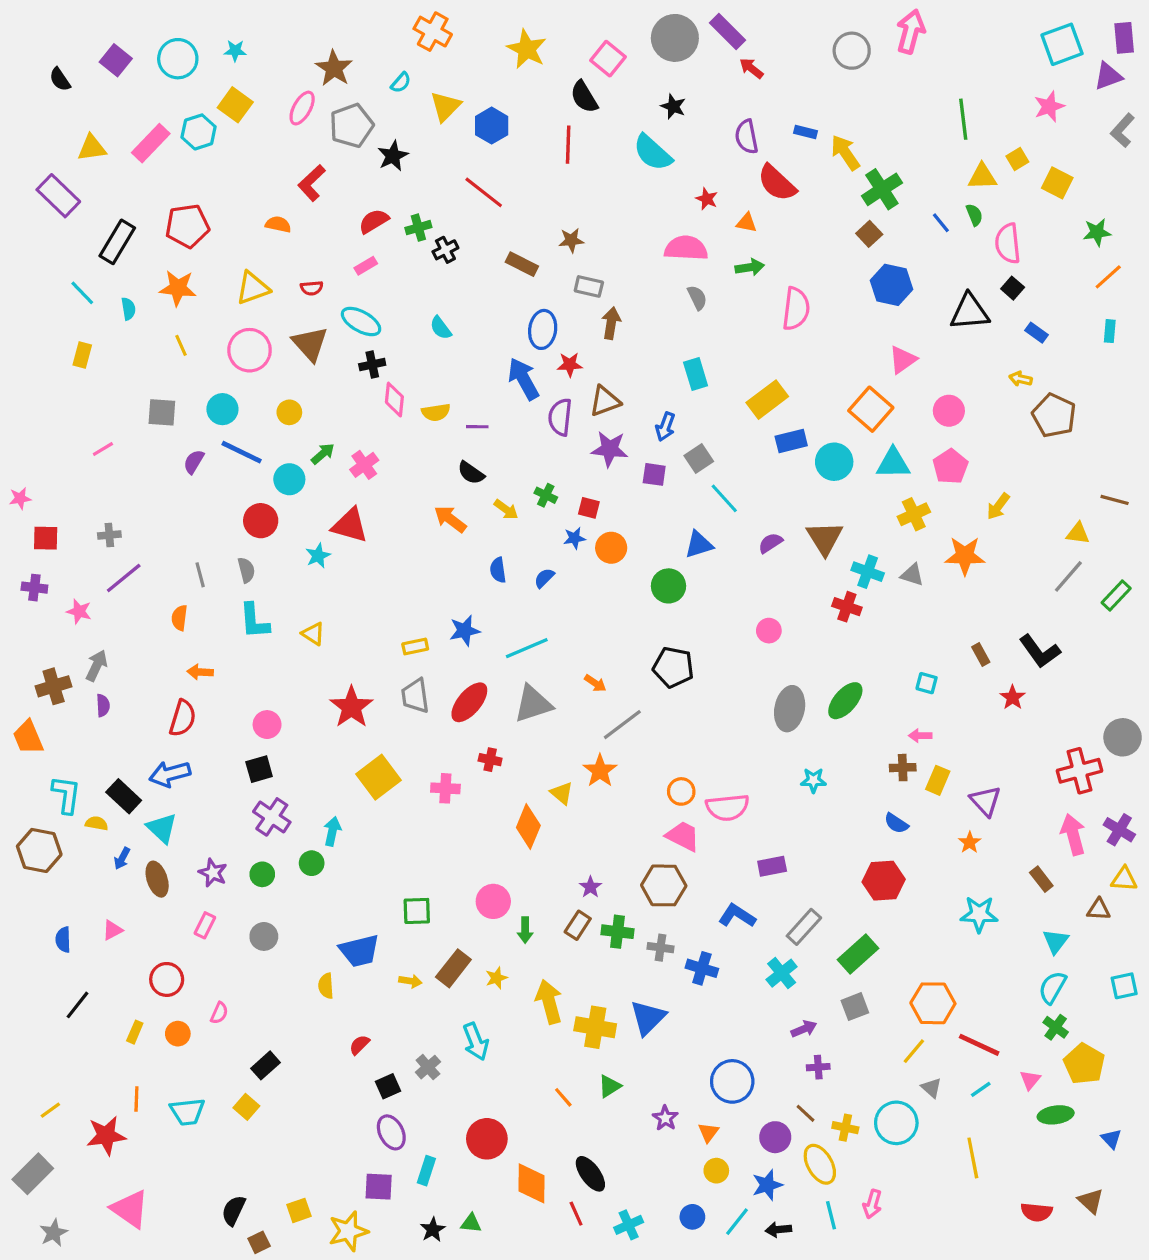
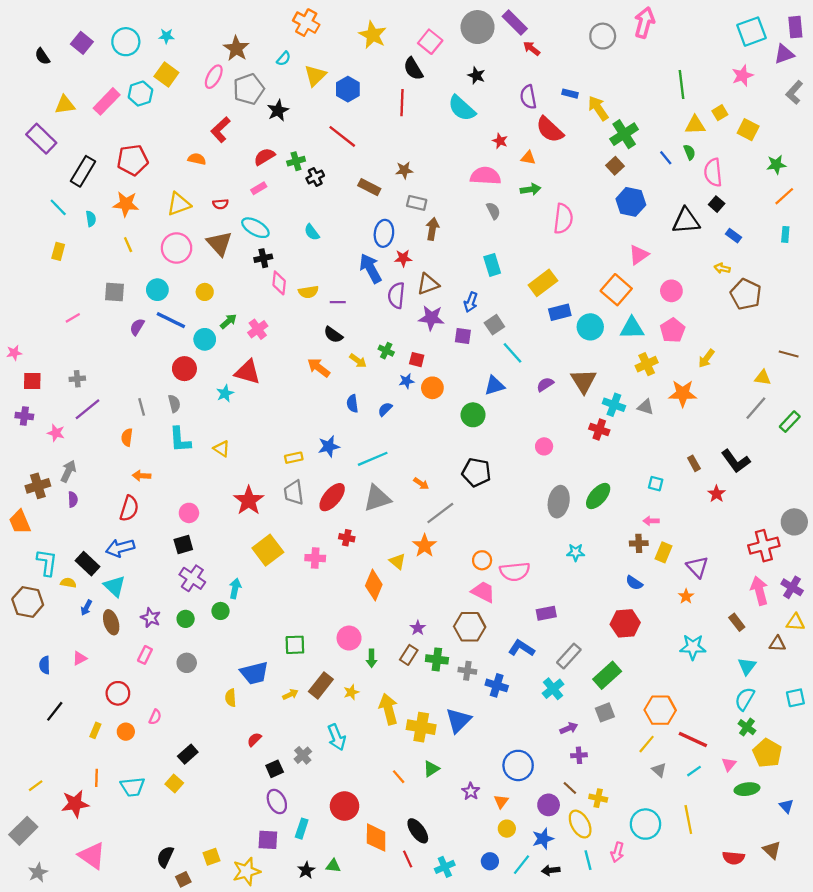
yellow arrow: (410, 981) -> (290, 694), turned -35
cyan circle: (896, 1123) -> (645, 824), moved

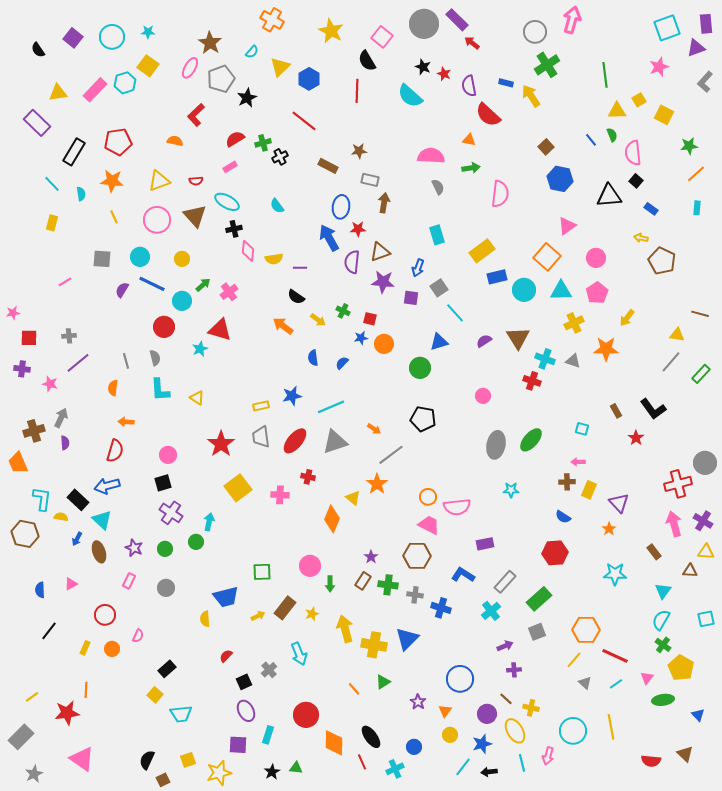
green cross: (624, 134) -> (547, 65), moved
red star: (500, 141) -> (444, 74), moved
cyan trapezoid: (133, 787) -> (181, 714), moved
blue circle: (490, 861) -> (414, 747), moved

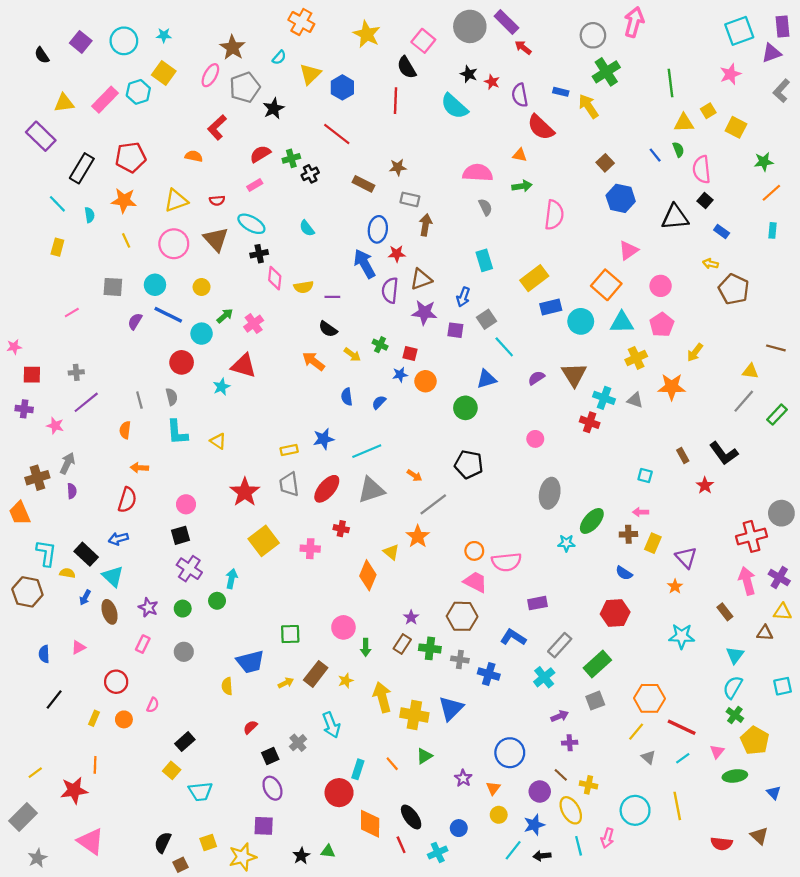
green ellipse: (531, 440) -> (592, 521), moved
blue arrow: (107, 486) -> (118, 539), size x0.7
cyan rectangle: (268, 735) -> (358, 769), moved

